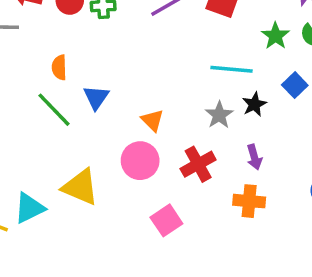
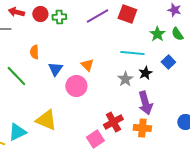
green line: (54, 110) -> (16, 76), moved
orange triangle: (152, 120) -> (87, 65), moved
purple arrow: (254, 157) -> (145, 103), size x1.6
pink circle: (140, 161) -> (76, 86), moved
red cross: (198, 164) -> (113, 122), moved

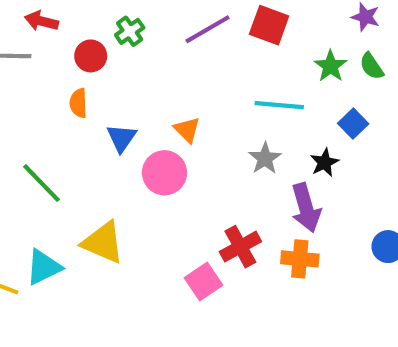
red circle: (40, 14) -> (91, 56), moved
green cross: (59, 17) -> (130, 31), turned -32
black star: (145, 73) -> (324, 163), moved
green line: (16, 76) -> (41, 183), moved

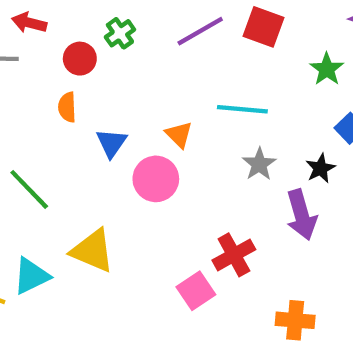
cyan line: (279, 105) -> (242, 109), moved
orange cross: (300, 259) -> (295, 320), moved

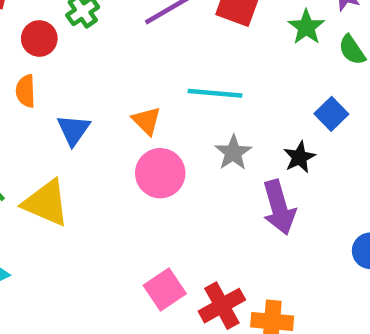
green star: (327, 69) -> (306, 27), moved
pink circle: (156, 179) -> (160, 173), moved
yellow triangle: (92, 251) -> (46, 203), moved
red cross: (234, 255) -> (222, 306), moved

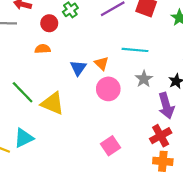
orange semicircle: (26, 91) -> (43, 49), turned 88
blue triangle: (74, 130) -> (78, 68), moved
red cross: (222, 306) -> (161, 136), moved

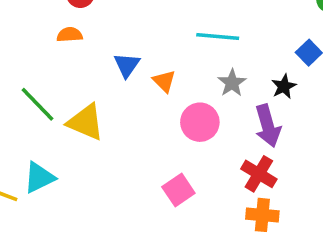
orange triangle: (102, 63) -> (164, 81), moved
pink circle: (108, 89) -> (200, 122), moved
red cross: (161, 136) -> (259, 174), turned -30

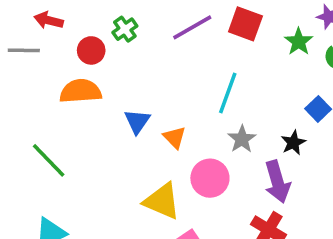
orange semicircle: (70, 35) -> (81, 91), size x1.6
cyan line: (218, 36) -> (228, 93), turned -75
yellow triangle: (86, 122) -> (162, 201), moved

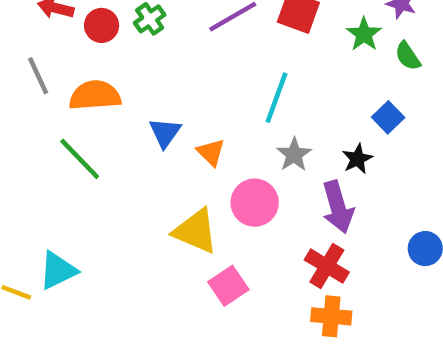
gray line: (24, 50) -> (38, 76), moved, turned 64
red circle: (91, 50) -> (102, 25), moved
green line: (49, 160) -> (80, 159), moved

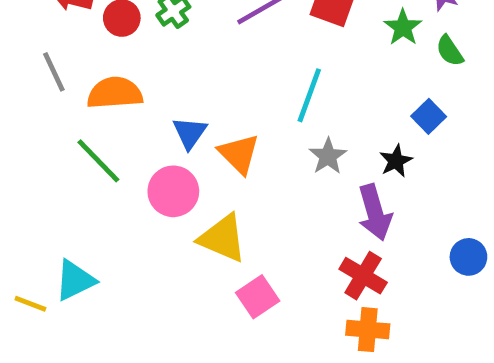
orange triangle: (211, 152) -> (239, 154), size x1.4
pink circle: (255, 203) -> (173, 191), moved

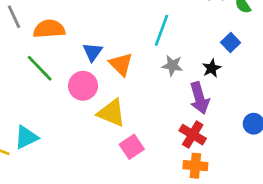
gray star: (328, 156) -> (172, 65), turned -30

